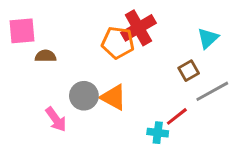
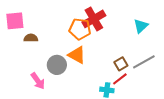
brown square: (189, 71) -> (121, 64), moved
orange triangle: (113, 97) -> (77, 55), moved

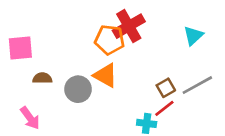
pink square: (15, 21) -> (20, 48), moved
brown semicircle: (31, 38) -> (42, 78), moved
pink arrow: (38, 81) -> (30, 118), moved

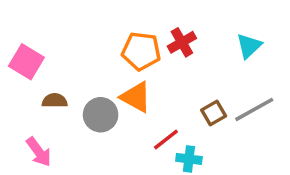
red cross: (129, 26) -> (182, 42), moved, size x0.7
pink square: (20, 48) -> (26, 62), turned 36
red line: (164, 108) -> (166, 139), moved

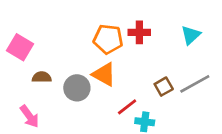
red cross: (182, 42) -> (139, 32), turned 30

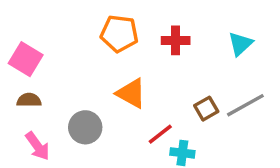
orange pentagon: (108, 39) -> (119, 34), moved
brown semicircle: (42, 77) -> (29, 100), moved
gray circle: (77, 88) -> (85, 127), moved

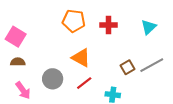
red line: (160, 134) -> (84, 83), moved

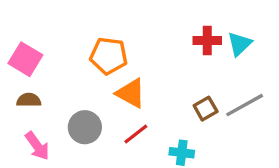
orange pentagon: (74, 21) -> (109, 56), moved
red cross: (109, 25) -> (207, 41), moved

